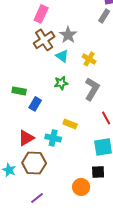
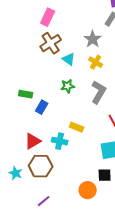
gray star: (68, 35) -> (93, 39), moved

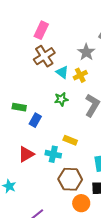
yellow cross: (96, 62) -> (80, 75), moved, turned 32
brown hexagon: (41, 166) -> (70, 179), moved

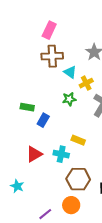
brown cross: (44, 56) -> (52, 56), turned 30
yellow cross: (80, 75) -> (86, 83), moved
orange circle: (81, 203) -> (71, 205), moved

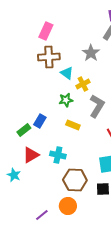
green rectangle: (27, 107) -> (24, 130), moved, turned -48
yellow rectangle: (78, 140) -> (73, 125), moved
cyan star: (17, 186) -> (14, 175), moved

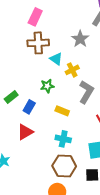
green star: (66, 100) -> (47, 86), moved
green rectangle: (24, 130) -> (11, 97), moved
red triangle: (31, 155) -> (25, 132), moved
cyan cross: (58, 155) -> (63, 139), moved

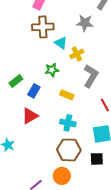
gray star: (80, 39) -> (85, 23), turned -30

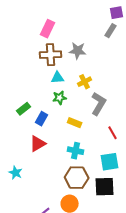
gray star: (85, 23) -> (78, 51), moved
cyan triangle: (61, 43) -> (58, 78), moved, turned -40
black square: (97, 159) -> (105, 187), size x1.5

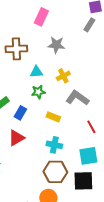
pink rectangle: (48, 29) -> (41, 17), moved
brown cross: (51, 55) -> (16, 49), moved
gray L-shape: (99, 104) -> (77, 98), turned -85

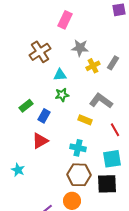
gray rectangle: (89, 25) -> (113, 63), moved
brown cross: (16, 49) -> (40, 52), turned -30
yellow cross: (63, 76) -> (93, 66), moved
yellow rectangle: (53, 117) -> (85, 120), moved

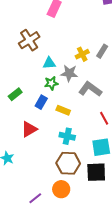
gray star: (80, 48) -> (69, 73), moved
blue rectangle: (44, 116) -> (41, 102), moved
yellow rectangle: (85, 120) -> (63, 110), moved

